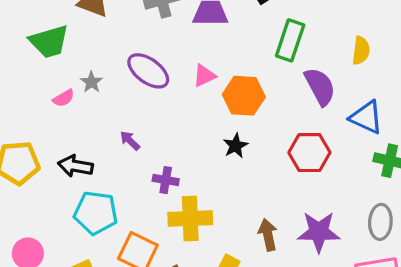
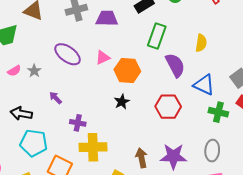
gray star: (91, 82) -> (34, 71), moved

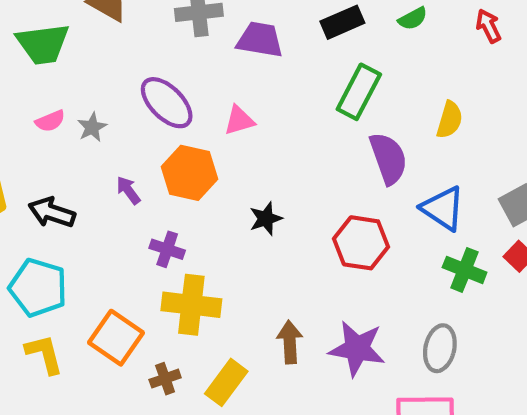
orange hexagon: (127, 70) -> (189, 173), moved
cyan pentagon: (34, 143) -> (38, 288), moved

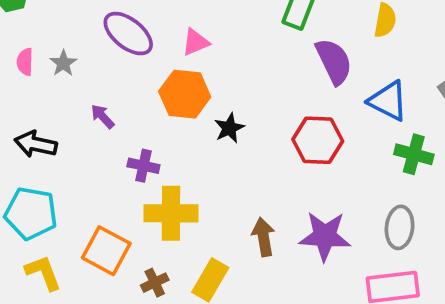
pink semicircle: (50, 121) -> (25, 62), turned 120
orange hexagon: (189, 173) -> (185, 94), moved

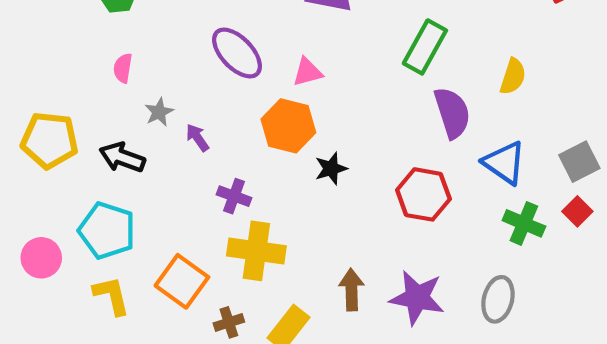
gray star: (63, 63) -> (159, 112), moved

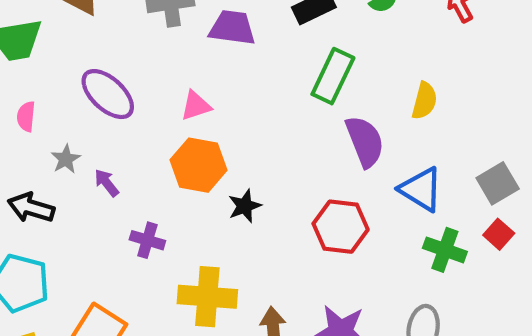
purple ellipse: (237, 53) -> (108, 94), moved
pink triangle: (307, 72) -> (196, 106), moved
yellow cross: (256, 251) -> (207, 297), moved

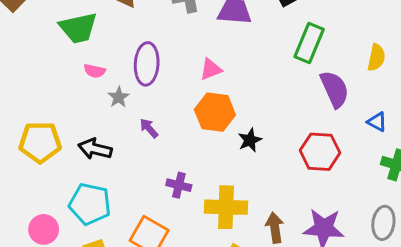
purple ellipse: (108, 94) -> (147, 64), turned 54
pink semicircle: (26, 117) -> (95, 71), moved, turned -80
gray star: (66, 159) -> (119, 97), moved
blue triangle: (421, 189) -> (377, 122), size x0.6
purple cross: (147, 240) -> (179, 185), moved

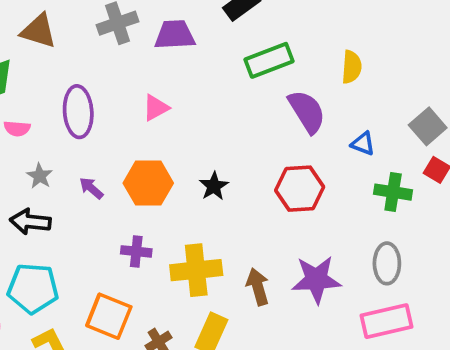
green rectangle: (309, 43) -> (269, 60), turned 54
gray star: (119, 97) -> (40, 176), moved
orange hexagon: (215, 112) -> (148, 183), moved

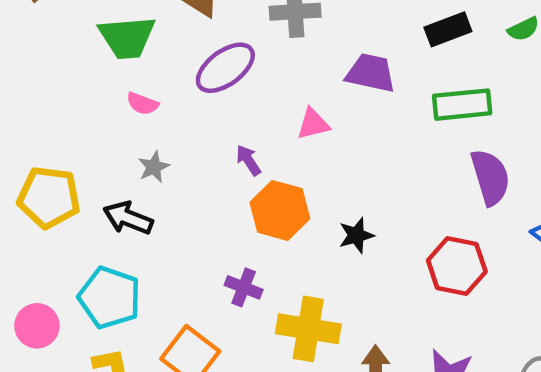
purple trapezoid: (175, 35) -> (371, 73), moved
purple ellipse: (78, 112) -> (225, 68), moved, turned 42
purple arrow: (91, 188) -> (248, 160), moved

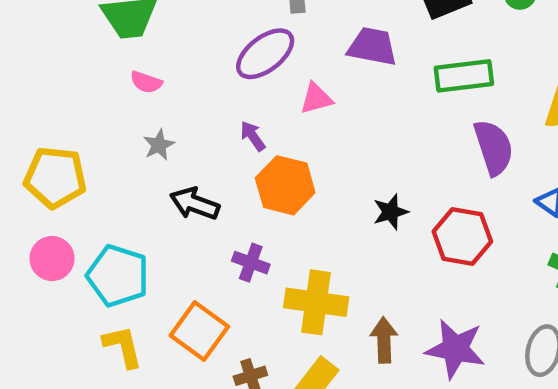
purple ellipse: (225, 68) -> (265, 54), moved
black arrow: (128, 218) -> (195, 204), moved
black star: (356, 235) -> (391, 212), moved
pink circle: (37, 326) -> (52, 259), moved

